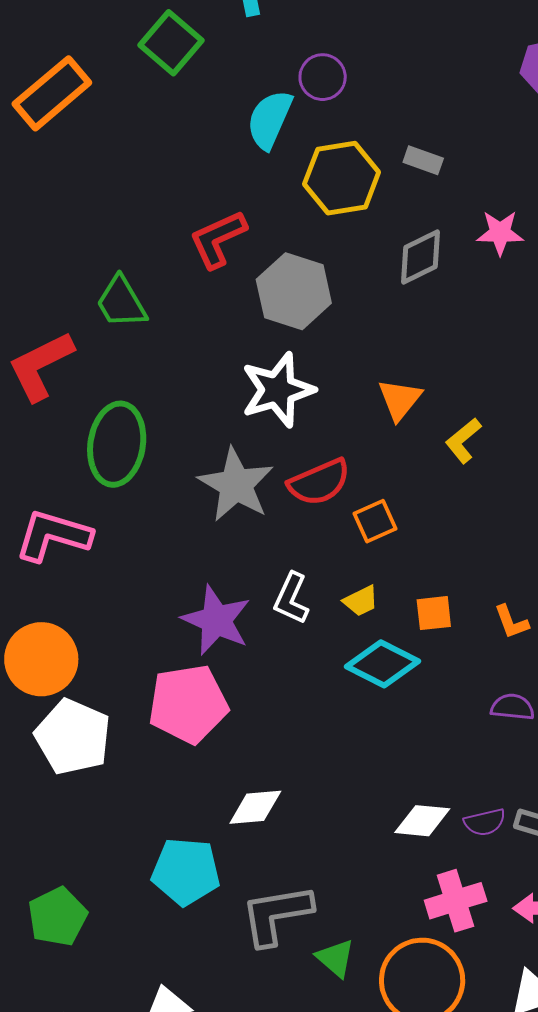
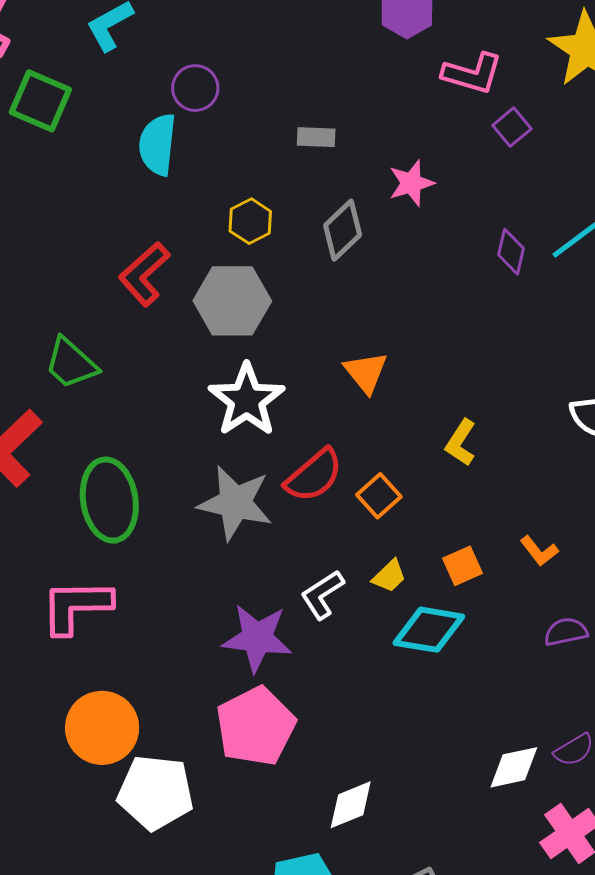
yellow hexagon: (342, 178) -> (250, 221), moved, size x0.6
yellow L-shape: (463, 441) -> (461, 443), moved
white L-shape: (291, 598) -> (322, 595), turned 50

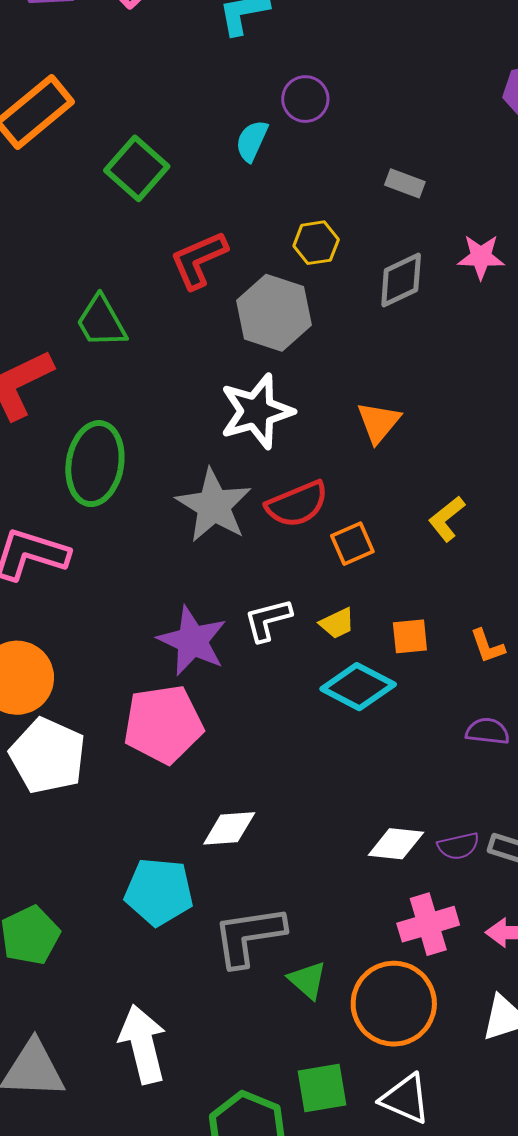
green square: (40, 101) -> (137, 168), moved
cyan semicircle: (157, 144) -> (252, 141), size x0.7

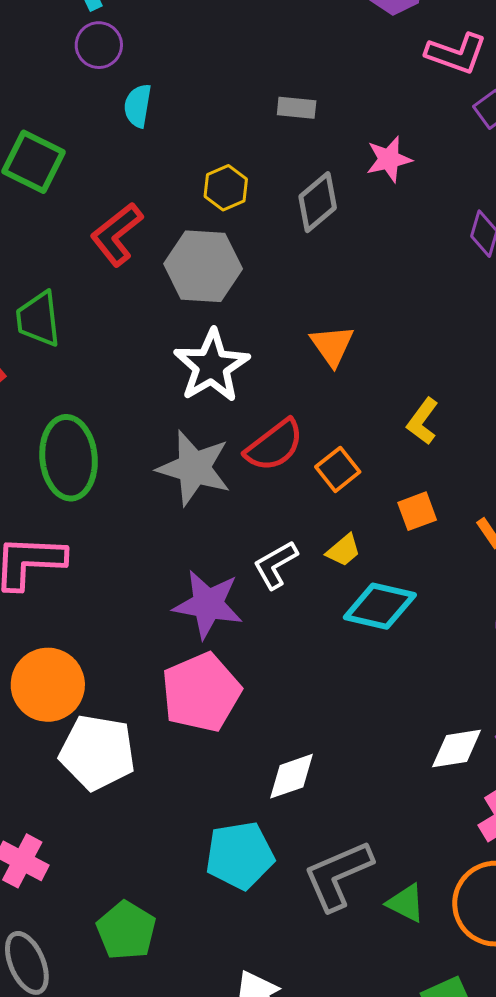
purple circle: (305, 99) -> (99, 45), moved
green trapezoid: (101, 322) -> (38, 319), turned 38
orange square: (410, 636) -> (417, 511), moved

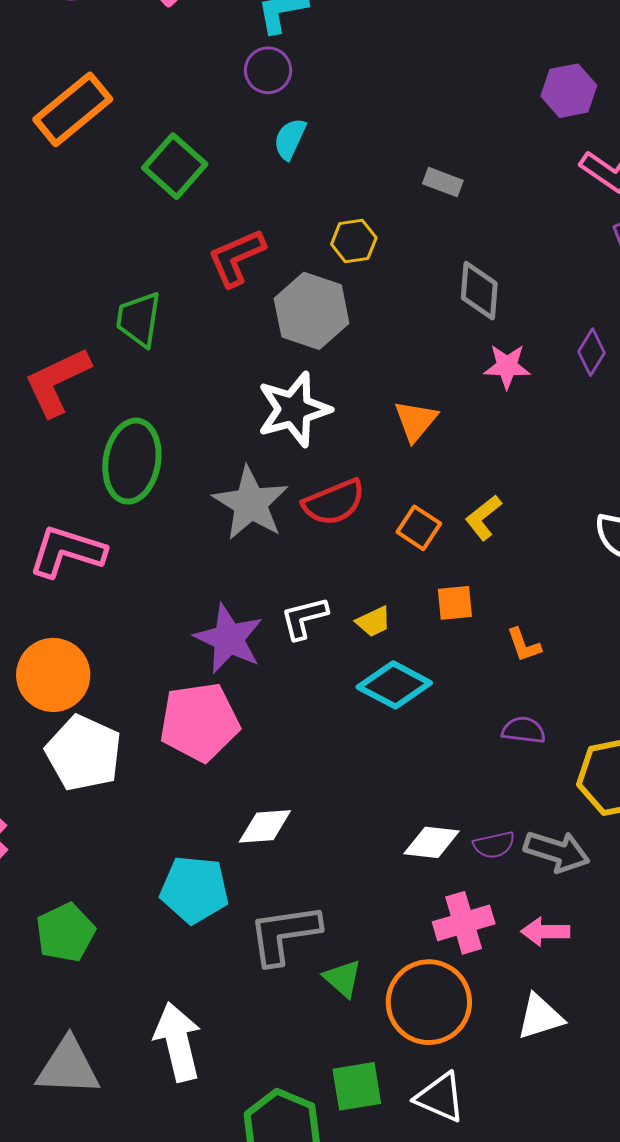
pink star: (389, 159) -> (507, 366), moved
gray diamond: (318, 202) -> (479, 291), moved, turned -60
orange square: (338, 469) -> (419, 528), moved, turned -33

